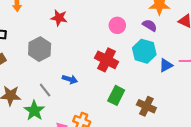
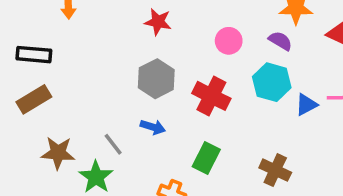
red star: (59, 18) -> (158, 22), moved
gray hexagon: (40, 49) -> (156, 79), moved
green rectangle: (116, 95) -> (206, 158), moved

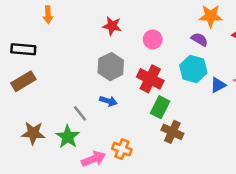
pink circle: (229, 41) -> (153, 39), moved
brown star: (58, 153) -> (33, 133), moved
green rectangle: (206, 158) -> (160, 107), moved
brown cross: (275, 170) -> (172, 132), moved

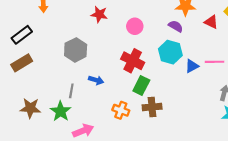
black rectangle: (23, 49) -> (22, 35), turned -42
gray hexagon: (111, 67) -> (76, 50), moved
gray line: (80, 113) -> (71, 91), turned 48
brown cross: (172, 132) -> (152, 107), turned -30
orange cross: (122, 149) -> (121, 110), moved

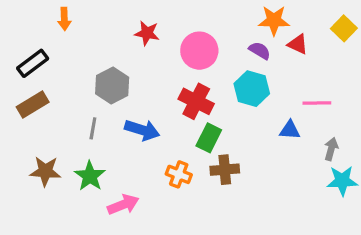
red triangle: (211, 22) -> (298, 44), moved
pink circle: (135, 26) -> (199, 51), size x1.5
blue triangle: (192, 66) -> (290, 130), moved, turned 32
blue arrow: (96, 80) -> (142, 130), size x1.5
gray line: (71, 91) -> (93, 128), moved

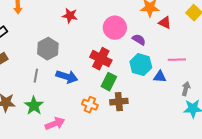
pink circle: (199, 51) -> (115, 28), moved
purple semicircle: (260, 51) -> (139, 40), moved
cyan hexagon: (252, 89) -> (141, 65), moved

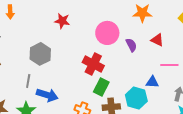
red triangle: (165, 23) -> (157, 40), moved
purple semicircle: (139, 40) -> (131, 45), turned 32
cyan hexagon: (141, 65) -> (136, 98), moved
blue arrow: (67, 77) -> (47, 95), moved

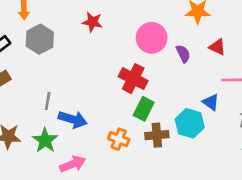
gray hexagon: (40, 54) -> (40, 39), moved
blue triangle: (152, 82) -> (211, 102), turned 32

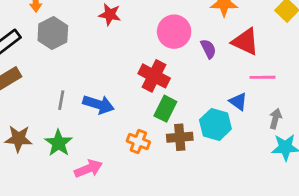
red triangle: (217, 47) -> (245, 42), size x1.5
blue arrow: (73, 119) -> (98, 104), moved

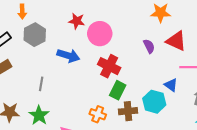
pink circle: (174, 32) -> (100, 34), moved
blue arrow: (98, 104) -> (68, 56), moved

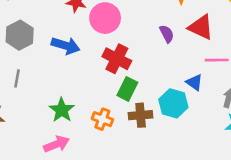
gray hexagon: (35, 35) -> (20, 35), moved
gray line: (41, 84) -> (17, 78), moved
green star: (39, 115) -> (62, 110), moved

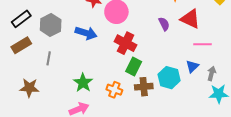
blue triangle: (194, 82) -> (192, 66), moved, turned 40

